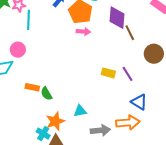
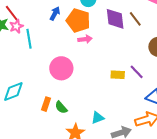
brown line: (130, 33) -> (135, 19), moved
pink circle: (18, 50) -> (61, 68), moved, size x1.5
orange rectangle: (32, 87) -> (46, 104), turned -72

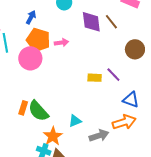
orange pentagon: (78, 20) -> (38, 40), moved
pink circle: (61, 68) -> (30, 58), moved
green semicircle: (61, 107) -> (38, 111), size x1.6

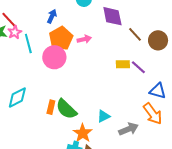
brown line: (111, 22) -> (135, 34), moved
orange pentagon: (38, 40) -> (61, 38), turned 30
yellow rectangle: (95, 78) -> (123, 64), moved
orange arrow: (124, 122) -> (153, 114), turned 75

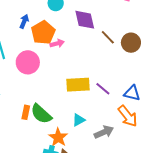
orange pentagon: (61, 38) -> (43, 33), moved
yellow rectangle: (123, 64) -> (78, 85), moved, size x1.6
purple line: (138, 67) -> (103, 89), moved

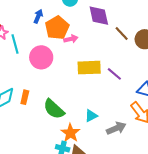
yellow rectangle: (78, 85) -> (89, 68), moved
purple line: (103, 89) -> (114, 74), moved
orange rectangle: (26, 112) -> (25, 97), moved

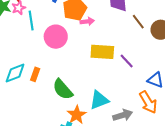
cyan triangle: (91, 116) -> (99, 100), size x1.5

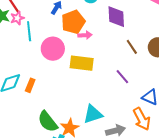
brown line: (138, 22) -> (132, 47), moved
yellow rectangle: (102, 52) -> (82, 63), moved
green semicircle: (63, 89) -> (48, 122), moved

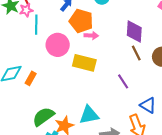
purple diamond: (116, 17) -> (134, 32), moved
orange pentagon: (73, 22) -> (81, 21), turned 30
green semicircle: (48, 122) -> (43, 117), turned 85

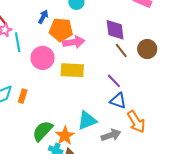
pink arrow: (91, 36) -> (74, 42), size x1.5
blue triangle: (148, 105) -> (118, 101), moved

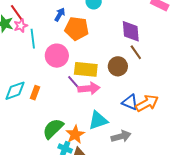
pink arrow: (74, 42) -> (89, 88), moved
brown circle: (147, 49) -> (118, 66), moved
purple line: (114, 81) -> (74, 82), moved
orange arrow: (136, 122) -> (147, 103), moved, turned -90

